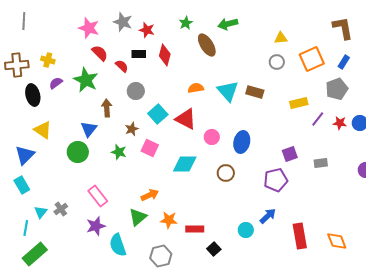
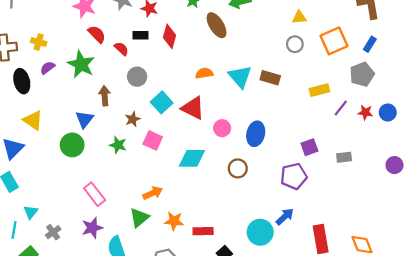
gray cross: (61, 209) -> (53, 232), moved
cyan circle: (246, 230) -> (260, 232), size x1.5

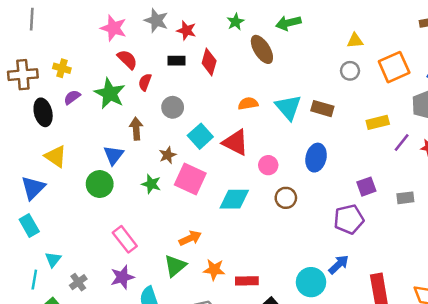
red semicircle: (121, 49) -> (145, 82), moved, turned -112
blue ellipse: (256, 134) -> (316, 158), moved
pink square: (153, 140) -> (190, 179), size x1.4
brown circle: (238, 168) -> (286, 198), moved

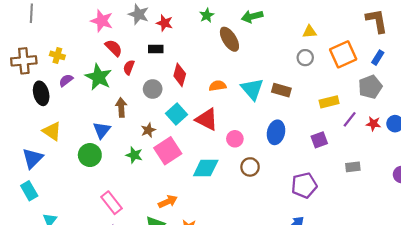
red diamond: (209, 62) -> (180, 75), moved
pink square: (190, 179) -> (168, 151), turned 32
purple square: (366, 187) -> (319, 140), moved

